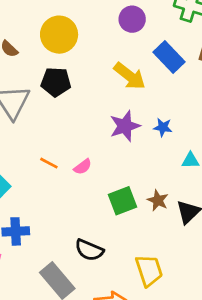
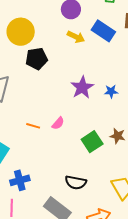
yellow arrow: (130, 76) -> (76, 37), moved, size x0.7
black pentagon: (56, 82) -> (37, 59), moved
blue star: (163, 127) -> (111, 91), moved

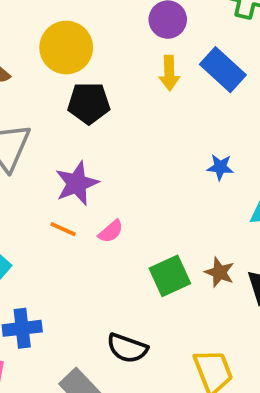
yellow arrow: (76, 37) -> (169, 73), turned 54
purple star: (82, 87) -> (77, 183), moved
blue star: (111, 91) -> (220, 167), moved

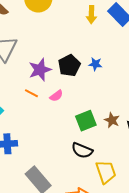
black pentagon: (89, 103) -> (69, 65), moved, turned -30
blue star: (220, 167) -> (95, 64), moved
black semicircle: (127, 348) -> (82, 150), moved

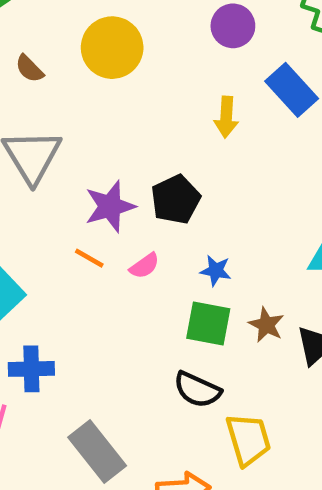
yellow arrow: (91, 15) -> (226, 117), moved
blue star: (95, 64) -> (216, 271), moved
green square: (86, 121) -> (208, 324), turned 30

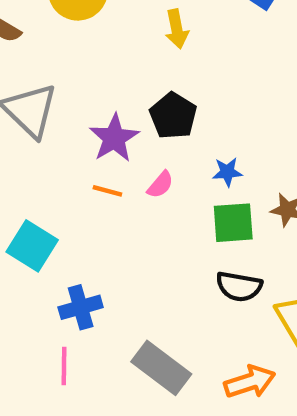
yellow arrow: (226, 117) -> (177, 29), moved

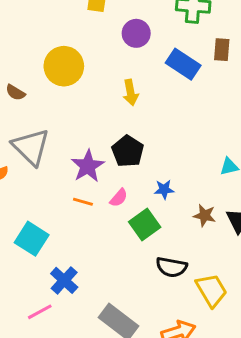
green square: (233, 223) -> (145, 224), moved, turned -32
blue cross: (81, 307) -> (64, 280), turned -32
pink line: (64, 366) -> (40, 312), moved, turned 60

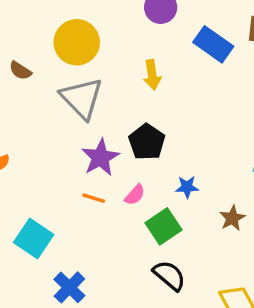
gray triangle: (31, 147) -> (82, 98), moved
brown star: (205, 215) -> (232, 218), turned 30
black semicircle: (172, 267) -> (169, 276), moved, turned -152

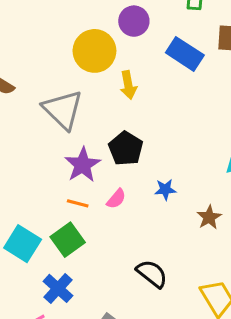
yellow circle: (77, 42) -> (94, 51), moved
green square: (163, 226) -> (68, 240), moved

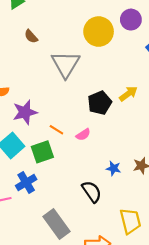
yellow arrow: (128, 85) -> (128, 94), moved, turned -132
purple star: (83, 165) -> (25, 112), moved
blue star: (165, 189) -> (114, 168), moved

